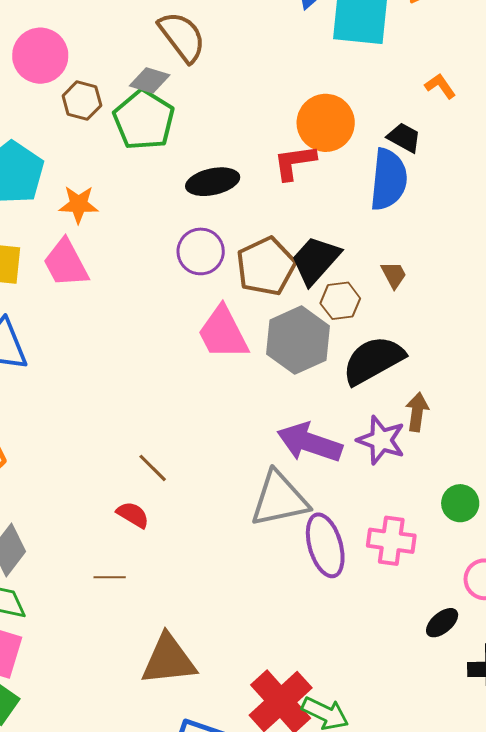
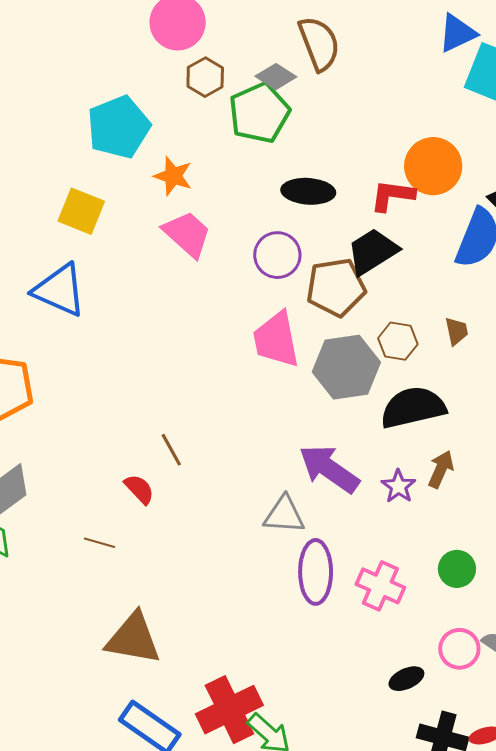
black trapezoid: (316, 260) -> (372, 251), moved
pink trapezoid: (66, 263) -> (187, 234), moved, turned 144
purple star: (381, 440) -> (398, 486), size x0.7
gray triangle: (279, 499) -> (284, 515), size x0.7

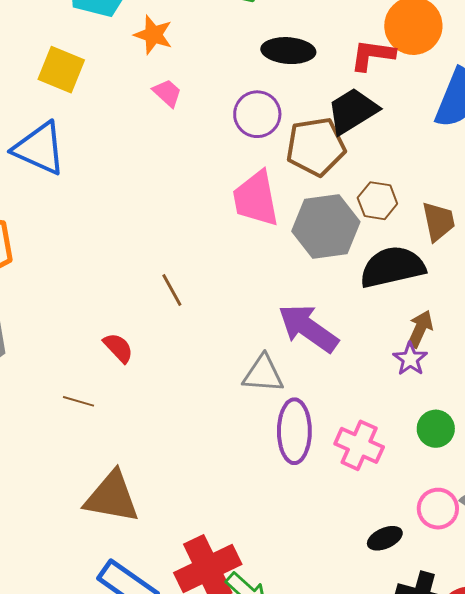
pink trapezoid: (187, 234) -> (167, 93), size x0.6
brown trapezoid: (457, 331) -> (438, 221), moved, size x1.4
brown line: (171, 450) -> (172, 290), moved
purple star: (398, 486) -> (410, 359), moved

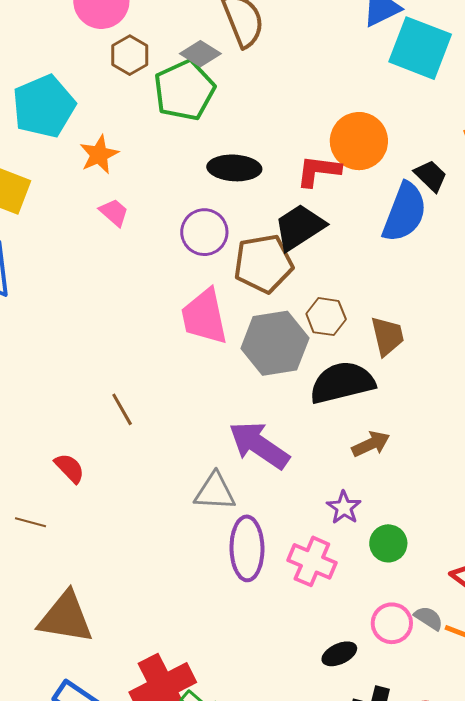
orange star: (153, 35) -> (99, 154), turned 30
brown arrow: (420, 329) -> (371, 444), turned 42
purple star: (410, 359) -> (344, 508), moved

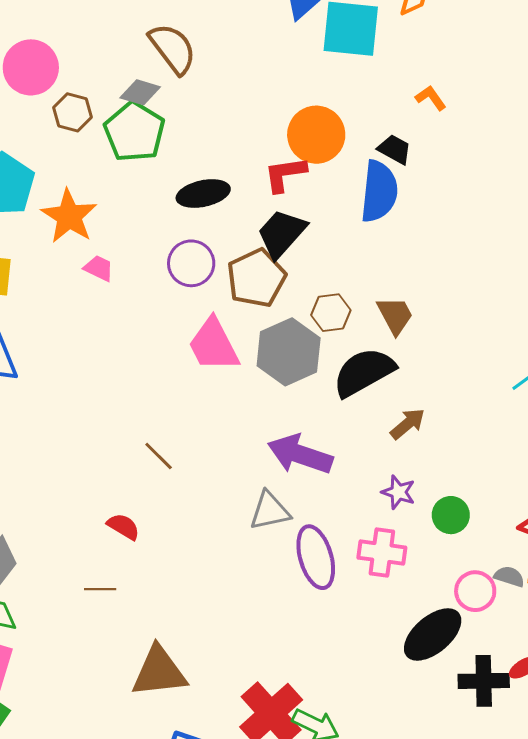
orange star: (99, 154) -> (69, 216), size x1.4
black ellipse: (339, 654) -> (433, 634), size x1.8

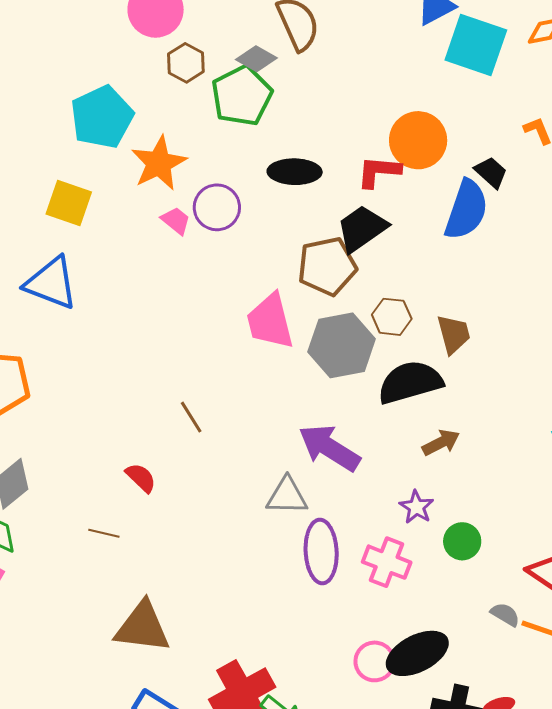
purple circle: (191, 263) -> (217, 207), moved
pink circle: (475, 591) -> (375, 661), moved

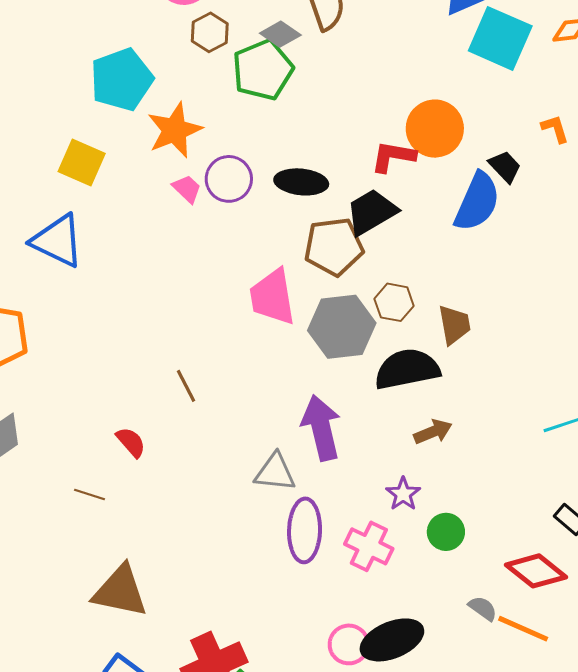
black ellipse: (295, 172) -> (301, 182), moved
purple arrow: (329, 448) -> (321, 428), turned 40

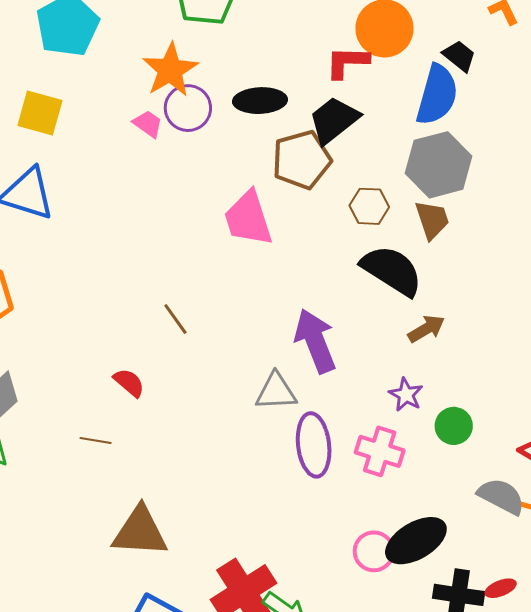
orange star: (175, 130) -> (170, 70), moved
gray hexagon: (342, 327) -> (439, 165), moved
black semicircle: (407, 369) -> (392, 270), turned 52
gray semicircle: (483, 608) -> (501, 496), size x1.6

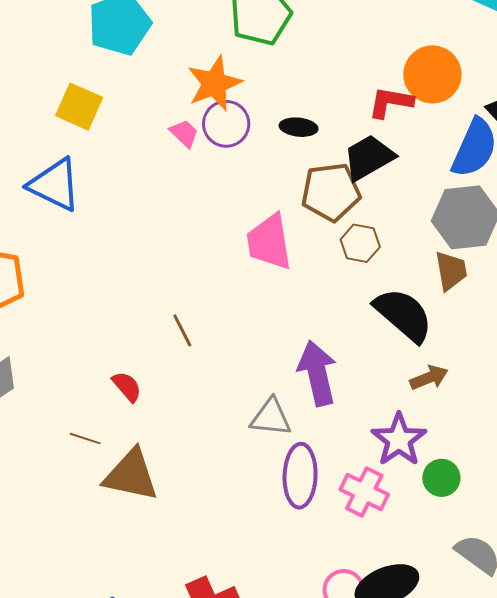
black ellipse: (260, 101) -> (299, 127), size x0.7
brown hexagon: (369, 206) -> (360, 243), moved
purple star: (406, 395) -> (399, 440), size x1.6
brown triangle: (140, 532) -> (131, 475), moved

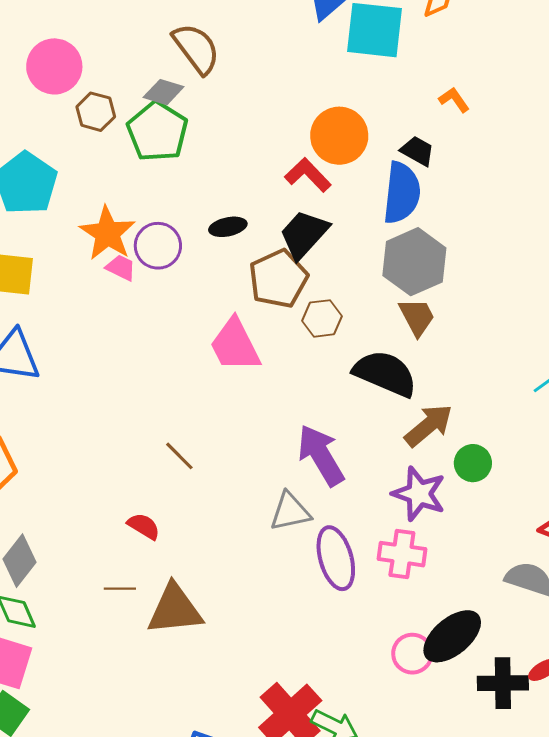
orange star: (214, 83) -> (107, 233), moved
red L-shape: (391, 102) -> (308, 175), turned 54
brown arrow: (429, 378) -> (429, 425), size x1.4
green circle: (441, 478) -> (473, 463), moved

